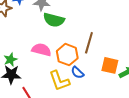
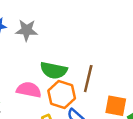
green semicircle: (54, 20) -> (54, 70), moved

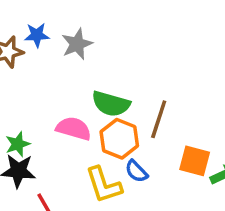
gray star: (27, 30) -> (77, 44), turned -30

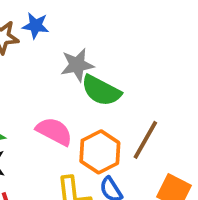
gray star: (77, 44) -> (77, 65), moved
green semicircle: (111, 104) -> (101, 91), moved

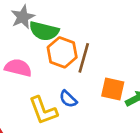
orange hexagon: (100, 152) -> (62, 52), moved

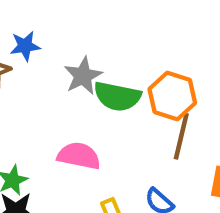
orange hexagon: (62, 52) -> (172, 96), moved

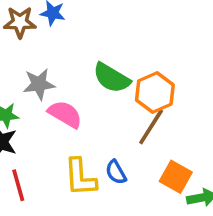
gray star: (83, 76) -> (39, 84), moved

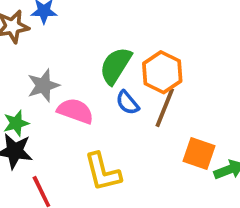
green semicircle: (112, 78) -> (116, 66), turned 102
blue semicircle: (116, 172) -> (127, 103), moved

